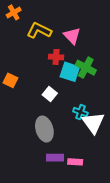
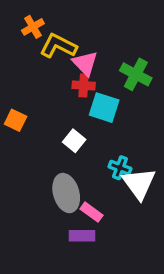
orange cross: (14, 12) -> (33, 27), moved
pink triangle: (72, 36) -> (85, 63), moved
green cross: (86, 68) -> (136, 74), moved
pink rectangle: (75, 162) -> (91, 212), moved, turned 32

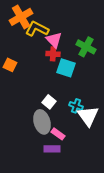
orange cross: (33, 27) -> (21, 17), size x1.6
orange square: (16, 120) -> (10, 65), moved
white square: (74, 141) -> (49, 102), moved

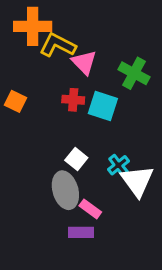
orange cross: (21, 17) -> (33, 26), turned 30
red cross: (53, 54) -> (73, 100), moved
cyan cross: (76, 106) -> (118, 165), turned 32

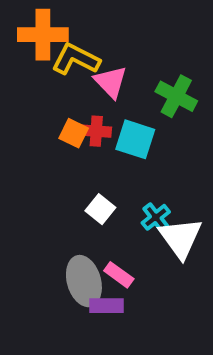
orange square: (16, 101) -> (74, 133), moved
gray ellipse: (65, 190) -> (84, 281), moved

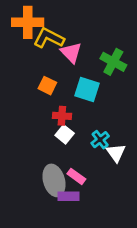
red cross: (96, 131) -> (62, 116), moved
white triangle: (180, 238) -> (116, 153), size x0.7

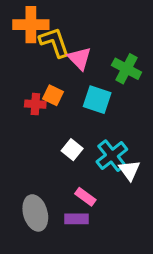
yellow L-shape: (49, 38) -> (54, 42), turned 44
red cross: (62, 116) -> (35, 104), moved
cyan cross: (100, 140) -> (112, 156), size x1.5
gray ellipse: (54, 180) -> (35, 213), moved

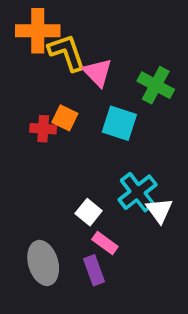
white square: (72, 150) -> (89, 212), moved
purple rectangle: (76, 219) -> (94, 270), turned 70

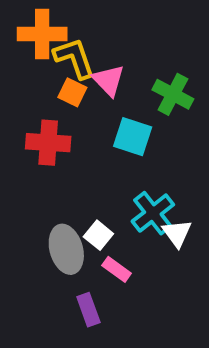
orange square: (65, 118) -> (72, 92), moved
red cross: (43, 129) -> (48, 143), size x1.5
gray ellipse: (43, 263) -> (66, 249), moved
purple rectangle: (94, 270) -> (88, 310), moved

